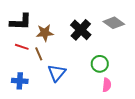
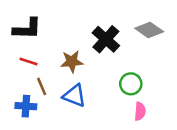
brown star: (45, 33) -> (72, 62), moved
brown line: (39, 54) -> (42, 86), moved
blue triangle: (57, 73) -> (74, 96), turned -48

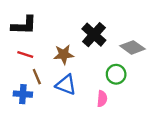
gray diamond: (149, 30) -> (132, 47), moved
pink semicircle: (140, 111) -> (102, 99), moved

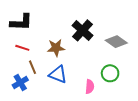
green circle: (116, 74) -> (110, 73), moved
blue cross: (23, 94) -> (20, 83), turned -35

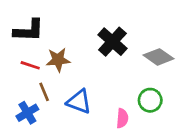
brown star: (56, 48) -> (58, 60), moved

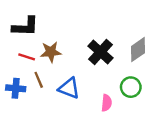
black cross: (112, 42) -> (100, 52), moved
gray diamond: (159, 57) -> (138, 50), turned -70
blue cross: (27, 113) -> (16, 88), moved, turned 36

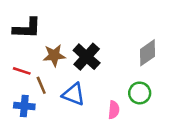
black cross: (100, 52) -> (87, 57), moved
red line: (27, 57) -> (22, 71), moved
blue cross: (16, 88) -> (24, 106), moved

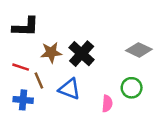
gray diamond: (147, 53) -> (139, 50), turned 60

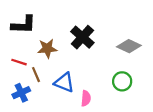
black cross: (82, 54) -> (82, 37), moved
blue cross: (23, 100) -> (21, 93), turned -30
pink semicircle: (107, 104) -> (86, 98), moved

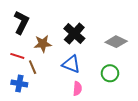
black L-shape: (24, 25) -> (21, 22), turned -65
blue triangle: (64, 82) -> (71, 64), moved
blue cross: (21, 93) -> (19, 83), turned 35

